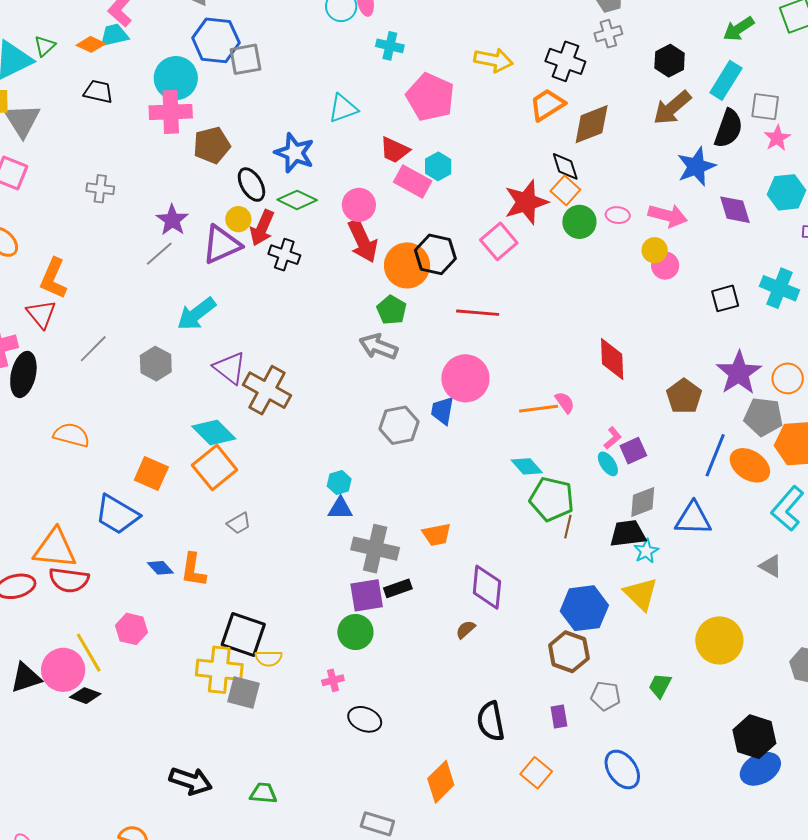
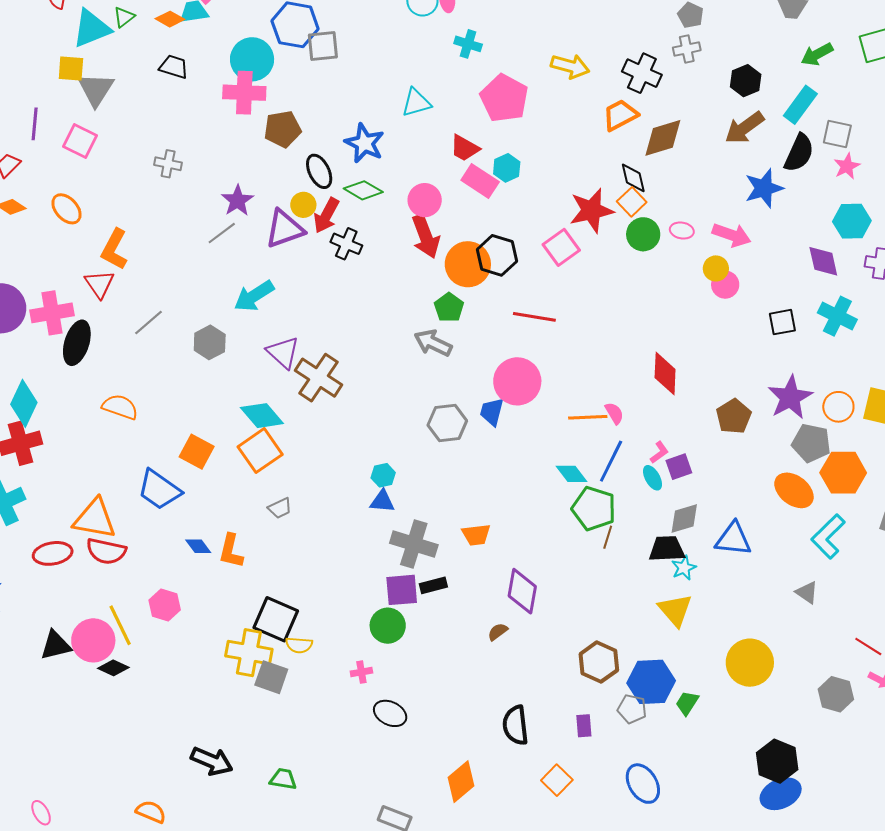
purple diamond: (735, 210) -> (823, 261), moved
blue line: (715, 455) -> (611, 461), moved
blue hexagon: (584, 608) -> (651, 682), moved

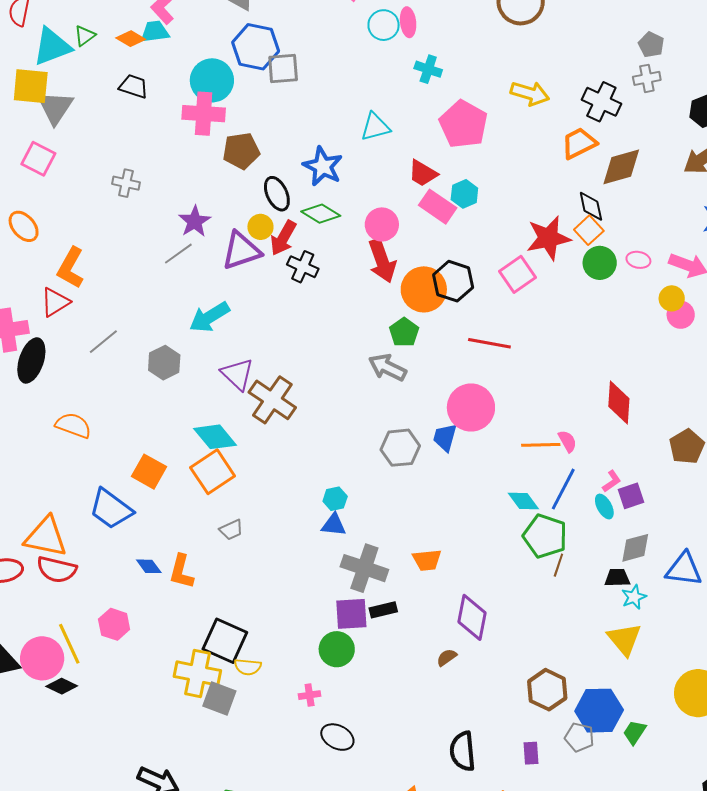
yellow square: (71, 68) -> (31, 86), size x1.4
red triangle: (99, 284) -> (55, 302), turned 32
black trapezoid: (667, 549) -> (617, 578), size x0.7

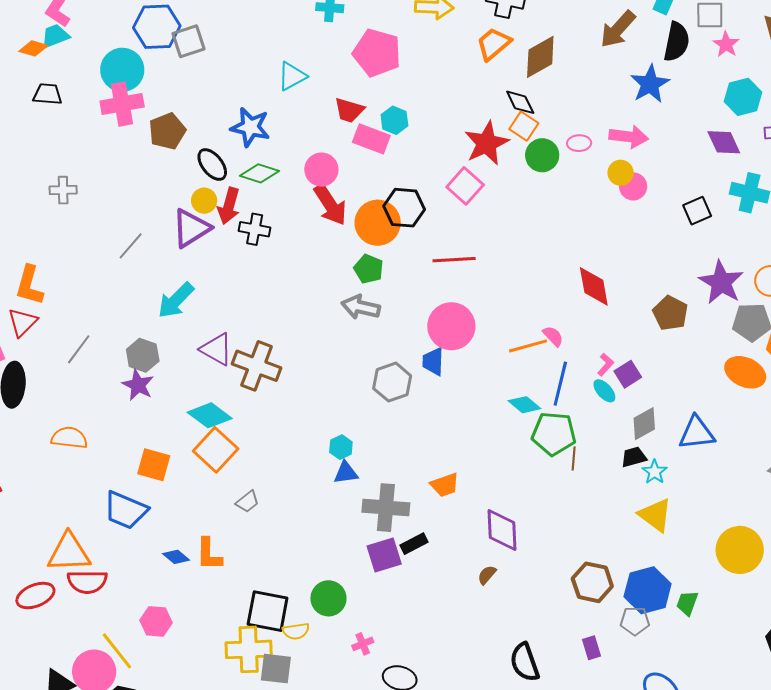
purple star: (195, 221) -> (138, 385), moved
green circle: (337, 649) -> (328, 598), moved

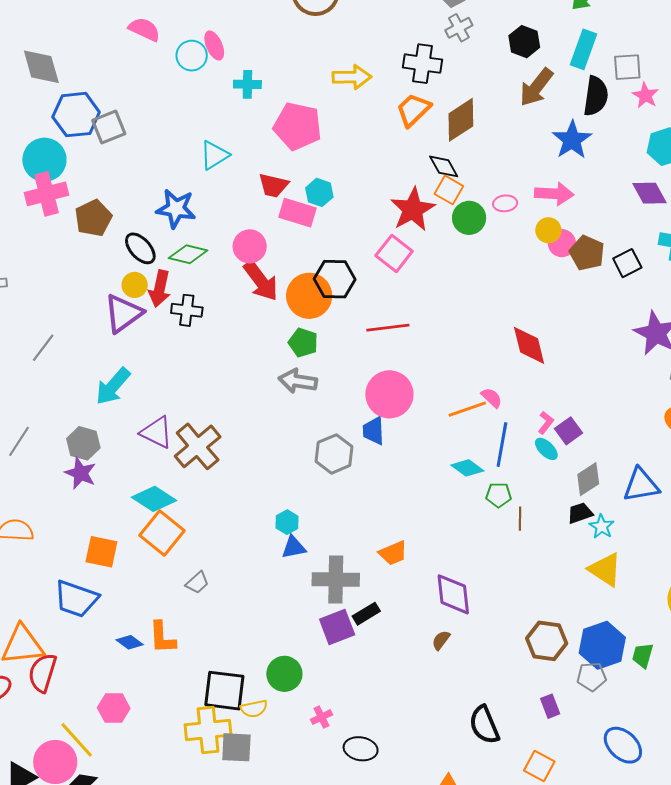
gray line: (131, 246) -> (43, 348), moved
brown pentagon: (670, 313) -> (587, 253), moved
brown cross: (257, 366) -> (198, 446), turned 33
green pentagon: (554, 434) -> (499, 495), size x0.6
red semicircle: (87, 582) -> (43, 673), turned 111

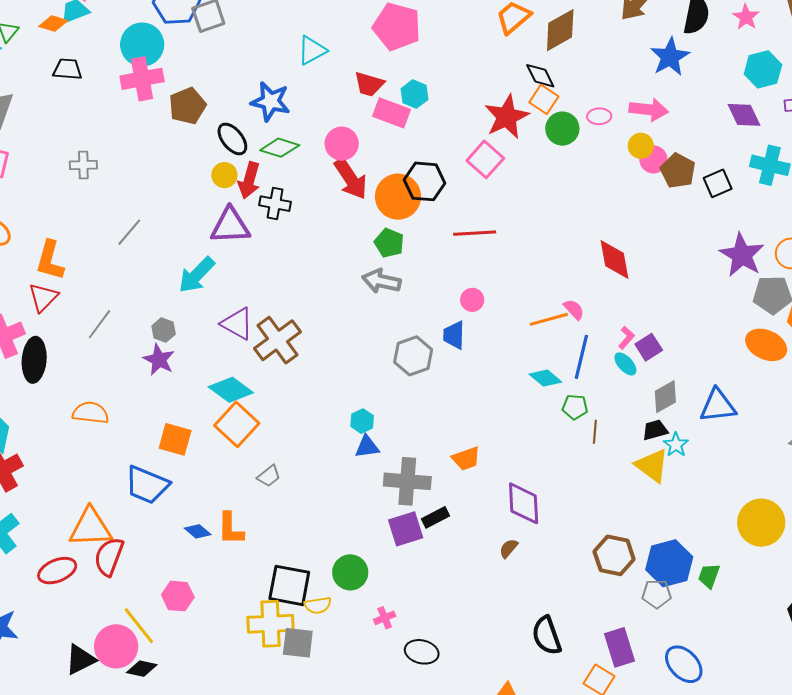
purple triangle: (123, 313) -> (230, 226), moved, turned 30
pink circle: (389, 394) -> (472, 300), size x0.5
gray hexagon: (83, 443) -> (164, 330), size x0.7
yellow triangle: (605, 570) -> (652, 466), moved
purple rectangle: (550, 706) -> (619, 647), moved, size x1.6

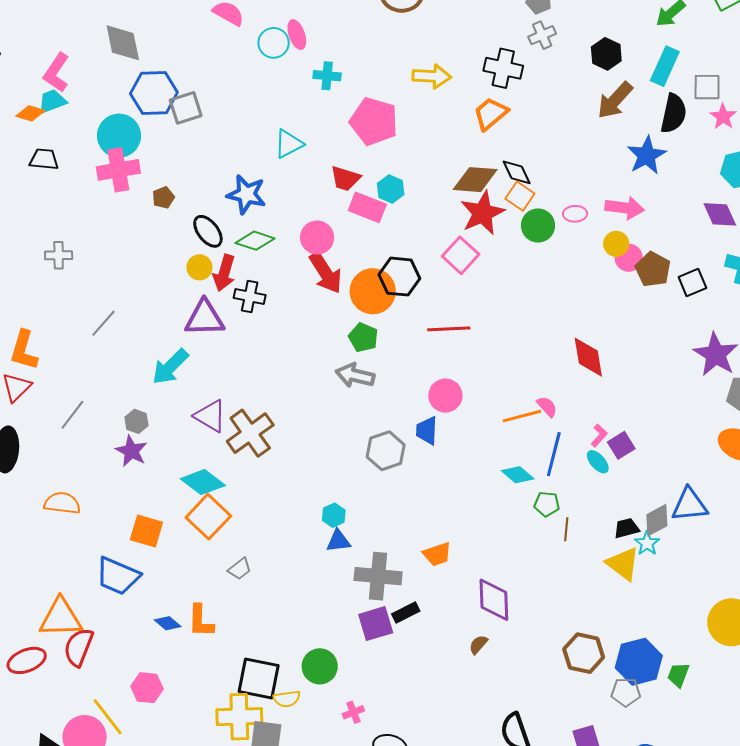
brown diamond: (560, 30) -> (475, 180), moved, turned 33
brown pentagon: (187, 106) -> (163, 198), size x0.6
pink circle: (472, 300) -> (445, 396), size x1.4
gray diamond: (665, 397) -> (657, 520), moved

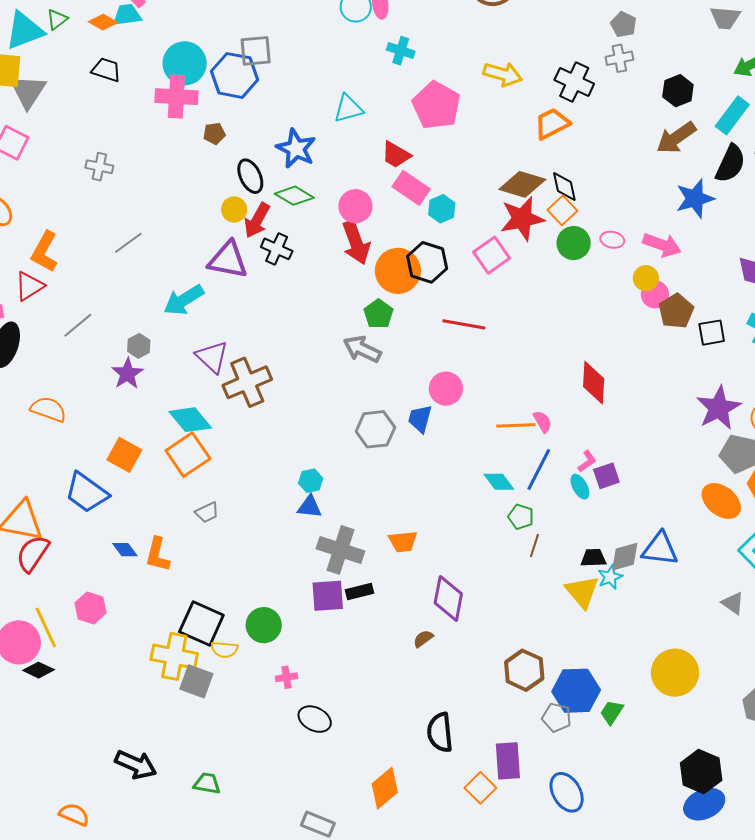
blue hexagon: (154, 93) -> (234, 75), moved
cyan hexagon: (391, 189) -> (442, 209), moved

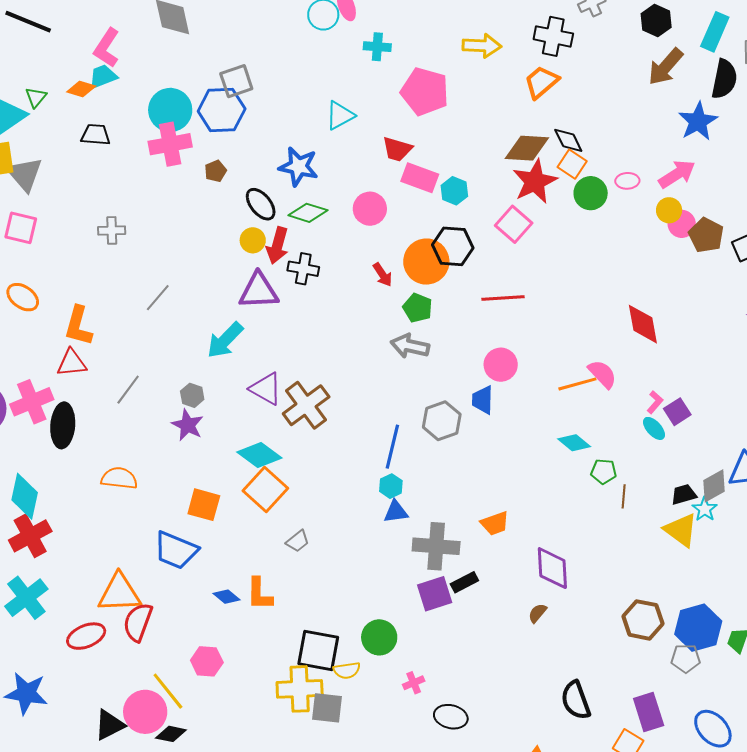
red arrow: (356, 243) -> (383, 275), moved, size x0.6
pink arrow: (662, 245) -> (677, 174), turned -39
red triangle: (29, 286) -> (72, 363), turned 40
pink semicircle: (543, 422) -> (602, 374), size x1.4
blue line: (539, 469) -> (392, 447), moved

